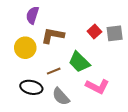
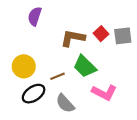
brown L-shape: (53, 36) -> (73, 38), moved
yellow circle: (25, 48) -> (24, 66), moved
black ellipse: (31, 87) -> (34, 94), turned -45

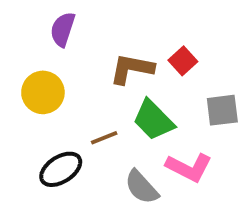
gray square: (123, 36) -> (222, 110), moved
yellow circle: (24, 66) -> (43, 92), moved
gray semicircle: (65, 103) -> (142, 187), moved

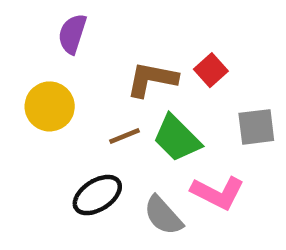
brown line: (104, 138) -> (125, 136), moved
black ellipse: (61, 169) -> (97, 195), moved

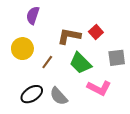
brown line: (125, 136) -> (47, 62), moved, turned -32
black ellipse: (97, 195) -> (32, 94), moved
gray semicircle: (163, 215) -> (59, 96), moved

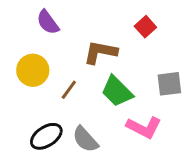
purple semicircle: (33, 15) -> (48, 22), turned -54
red square: (96, 32) -> (145, 27), moved

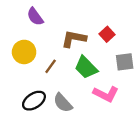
red square: (145, 27) -> (107, 34), moved

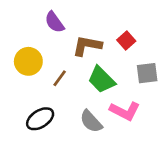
purple semicircle: (35, 17) -> (54, 22), moved
gray semicircle: (63, 103) -> (91, 121), moved

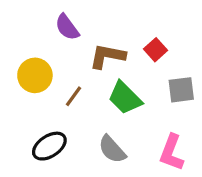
pink L-shape: (125, 111) -> (172, 153), moved, turned 84

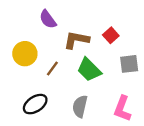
gray semicircle: (112, 149) -> (80, 106), turned 55

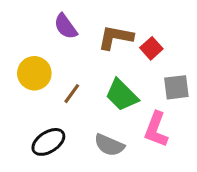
brown L-shape: (76, 40) -> (115, 37), moved
gray semicircle: (80, 106) -> (109, 145), turned -80
pink L-shape: (122, 109) -> (156, 129), moved

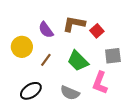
purple semicircle: (66, 26) -> (46, 30), moved

